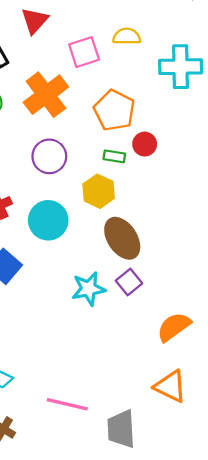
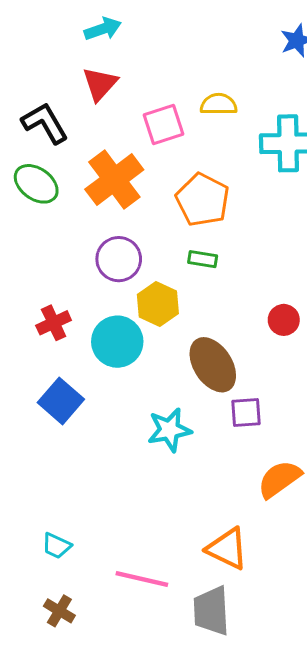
red circle: (145, 144) -> (284, 320), moved
yellow hexagon: (99, 191) -> (158, 304), moved
purple square: (129, 282) -> (246, 413), moved, turned 35
orange triangle: (170, 386) -> (227, 549), moved

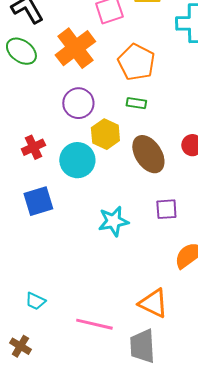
brown ellipse: (213, 365) -> (148, 154), moved
blue square: (61, 401) -> (38, 201), turned 32
brown cross: (59, 611) -> (20, 346), moved

